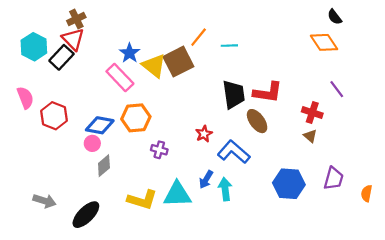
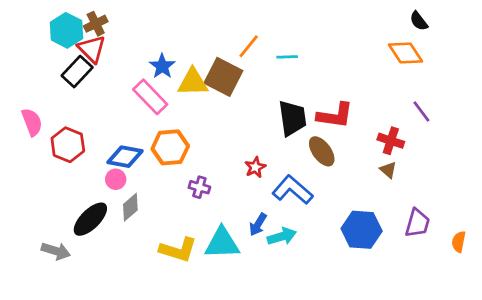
cyan hexagon: (34, 47) -> (66, 30), moved
brown square: (178, 62) -> (223, 77), turned -36
yellow triangle: (154, 66) -> (193, 82), turned -40
cyan arrow: (225, 189) -> (282, 236), turned 80
black ellipse: (86, 215) -> (90, 219), moved

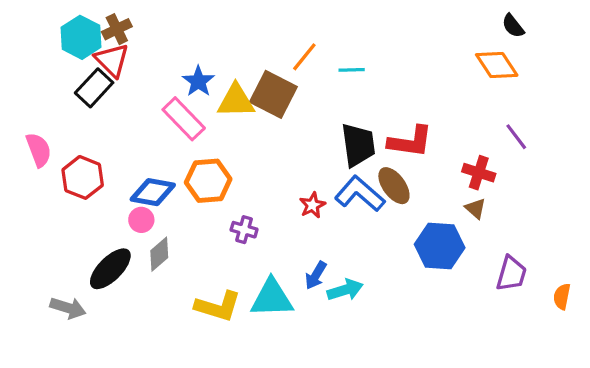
blue L-shape: (292, 190) -> (360, 194), moved
blue hexagon: (362, 230) -> (440, 246), moved

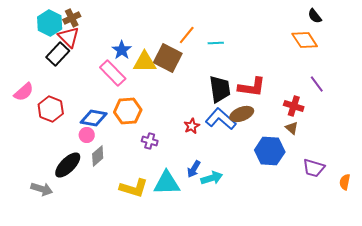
pink semicircle: (39, 150) -> (24, 92), turned 70
brown ellipse: (394, 186) -> (242, 114), turned -75
purple trapezoid: (511, 274) -> (314, 168), turned 90

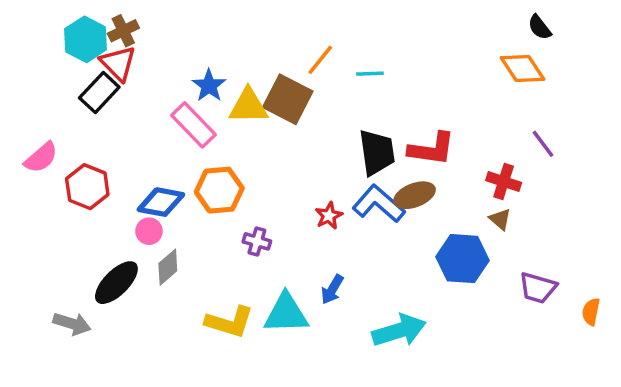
cyan arrow: (212, 178) -> (399, 331), moved, size x1.4

